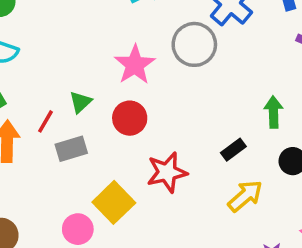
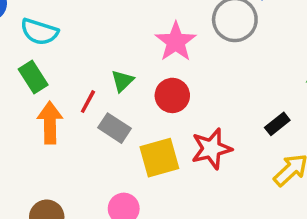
gray rectangle: (71, 149) -> (115, 128), turned 52
yellow square: (114, 202) -> (159, 158), moved, turned 30

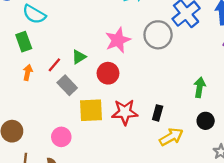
orange arrow: (50, 123) -> (28, 73), size x0.6
black rectangle: (277, 124) -> (158, 113), moved, turned -49

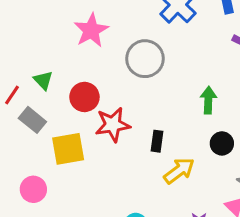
gray circle: (158, 35) -> (145, 59), moved
pink star: (118, 40) -> (91, 30), moved
green triangle: (79, 57) -> (43, 80), turned -35
red star: (125, 112) -> (113, 125), moved

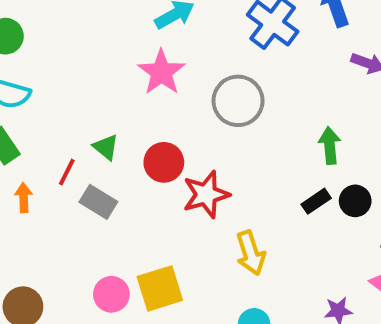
black rectangle: (157, 141) -> (316, 201), moved, turned 55
yellow square: (68, 149) -> (160, 288), moved
yellow arrow: (179, 171) -> (251, 253), moved, turned 116

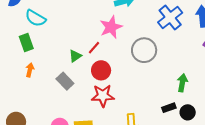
green triangle: (106, 147) -> (75, 56), turned 32
red line: (67, 172) -> (94, 48), moved
red star: (206, 194) -> (103, 96), moved

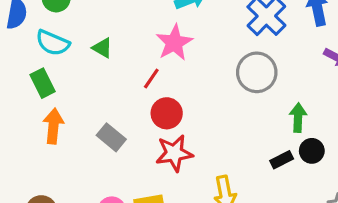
gray circle: (144, 50) -> (257, 72), moved
green triangle: (75, 56) -> (102, 48), moved, turned -48
orange arrow: (30, 70) -> (53, 126), size x1.5
black circle: (188, 112) -> (312, 151), moved

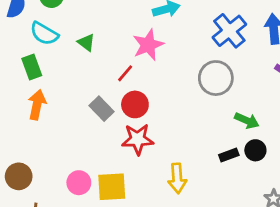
green arrow: (298, 118) -> (247, 121), turned 105
gray rectangle: (111, 137) -> (102, 109), moved

